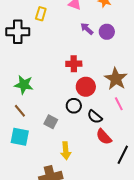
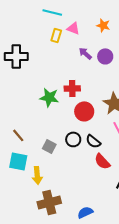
yellow rectangle: (41, 14) -> (56, 35), moved
green star: (24, 85) -> (49, 97), moved
black circle: (74, 106) -> (73, 139), moved
yellow arrow: (66, 151) -> (37, 175), moved

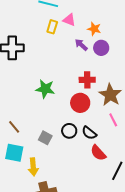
orange star: (103, 25) -> (94, 29), moved
red cross: (72, 88) -> (87, 80), moved

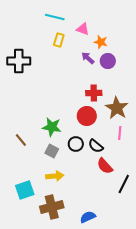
pink triangle: (69, 20) -> (83, 29), moved
green star: (45, 89) -> (52, 127), moved
pink line: (113, 120) -> (120, 133), turned 32
cyan square: (14, 153) -> (25, 190), moved, turned -30
yellow arrow: (33, 167) -> (55, 176), moved, turned -90

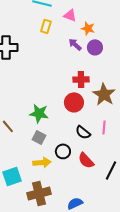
pink line: (120, 133) -> (104, 127), moved
black circle: (76, 144) -> (63, 151), moved
red semicircle: (105, 166) -> (86, 160), moved

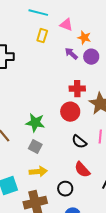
black circle: (63, 151) -> (65, 189), moved

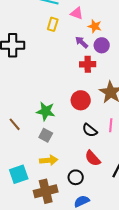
red cross: (77, 89) -> (88, 64), moved

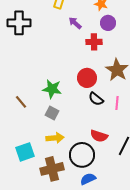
purple arrow: (82, 42) -> (75, 23), moved
black semicircle: (90, 130) -> (96, 99), moved
red semicircle: (93, 158) -> (99, 136), turned -30
black circle: (76, 177) -> (82, 155), size x1.6

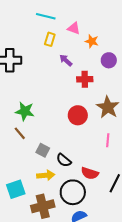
purple circle: (108, 23) -> (109, 60), moved
green star: (52, 89) -> (25, 111), moved
black semicircle: (96, 99) -> (64, 160), moved
brown line: (21, 102) -> (20, 133), moved

